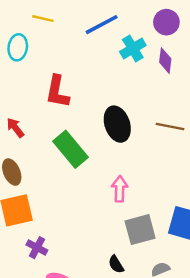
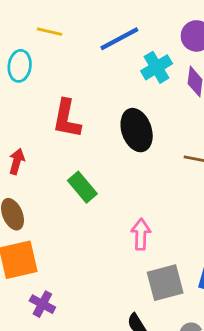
black ellipse: (117, 124) -> (137, 130), moved
red arrow: (15, 128) -> (17, 161), turned 54
green rectangle: (70, 149) -> (82, 187), size x0.7

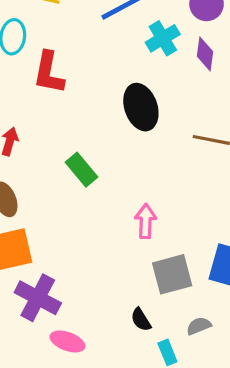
red L-shape: (67, 119) -> (49, 73), moved
purple cross: (42, 304) -> (38, 298), size x1.6

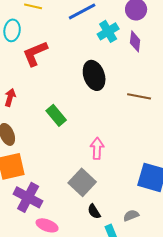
red L-shape: (49, 73) -> (35, 53), turned 56
gray square: (172, 274) -> (82, 182), moved, turned -32

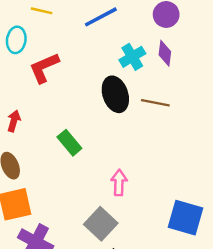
cyan cross: (108, 31) -> (132, 57), moved
brown line: (139, 96) -> (155, 103), moved

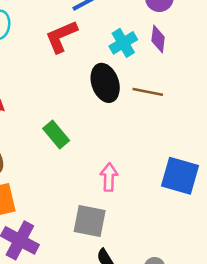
red L-shape: (44, 68) -> (61, 36), moved
blue square: (185, 218) -> (180, 176), moved
gray square: (101, 224) -> (90, 221), turned -32

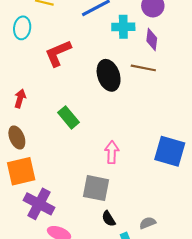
red L-shape: (61, 36) -> (58, 53), moved
cyan cross: (123, 43) -> (123, 27), moved, turned 30
brown line: (148, 92) -> (143, 68), moved

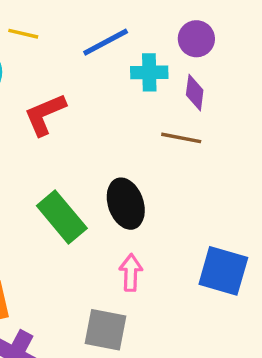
black ellipse: (109, 75) -> (126, 204), moved
green rectangle: (69, 117) -> (62, 217), size x1.4

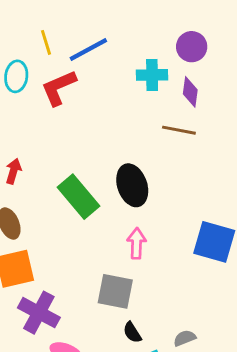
yellow line: (23, 34) -> (46, 42), turned 60
blue line: (106, 42) -> (88, 50), moved
red L-shape: (45, 114) -> (59, 88), moved

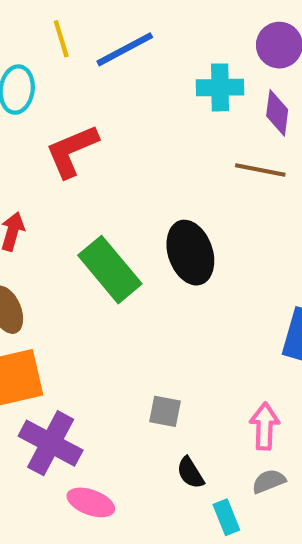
red L-shape: (59, 88) -> (72, 151), moved
pink arrow: (136, 243) -> (264, 426), moved
gray square: (115, 291) -> (165, 411), size x0.6

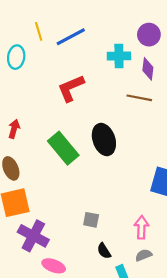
red L-shape: (72, 151) -> (71, 88), moved

